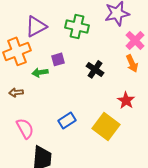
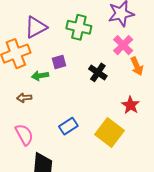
pink cross: (135, 40) -> (123, 45), moved
brown arrow: (16, 92) -> (24, 98), moved

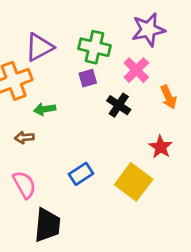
pink cross: (123, 45) -> (136, 70), moved
purple square: (59, 62) -> (88, 78), moved

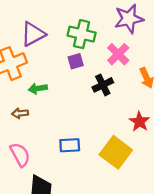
black cross: (119, 105) -> (103, 85), turned 30
blue rectangle: (81, 174) -> (70, 145), turned 30

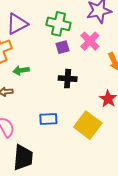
purple square: (76, 61) -> (63, 47), moved
black cross: (103, 85) -> (68, 79), moved, turned 30

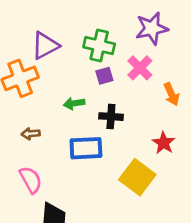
green arrow: (21, 70) -> (74, 103), moved
blue rectangle: (48, 119) -> (86, 148), moved, size x1.4

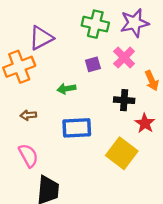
green cross: (99, 45) -> (95, 24), moved
black cross: (111, 117) -> (124, 100), moved

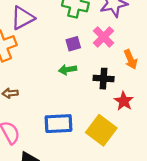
green arrow: (66, 89) -> (68, 70), moved
blue rectangle: (77, 128) -> (59, 124), moved

